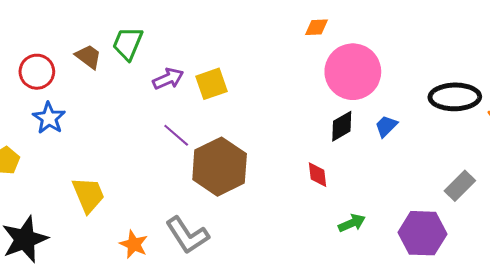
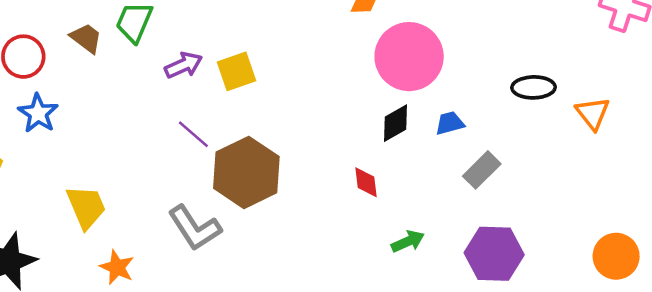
black ellipse: (455, 97) -> (534, 87), size x0.7
blue trapezoid: (386, 126) -> (450, 123), turned 30
gray rectangle: (460, 186) -> (482, 170), moved
gray L-shape: (187, 235) -> (195, 228), moved
orange star: (134, 244) -> (117, 267), moved

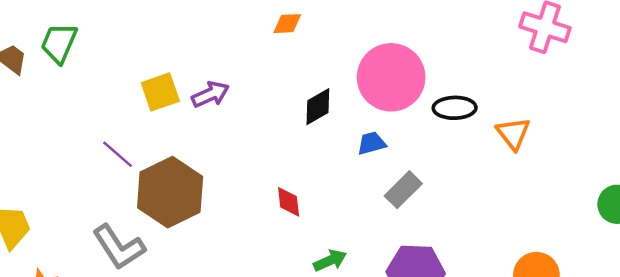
pink circle: (409, 57) -> (391, 77), moved
purple arrow: (184, 65) -> (210, 94), moved
black diamond: (395, 123) -> (318, 107), moved

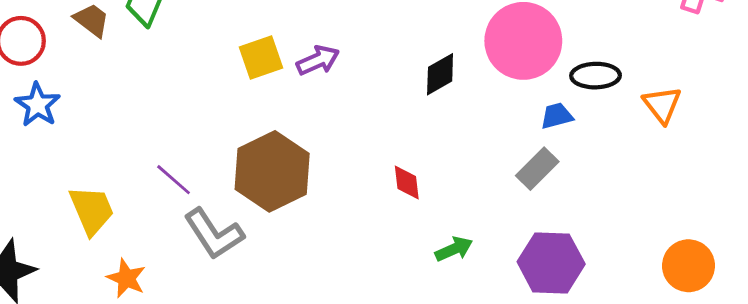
blue trapezoid: (372, 143) -> (557, 116), moved
purple line: (118, 154) -> (174, 180), moved

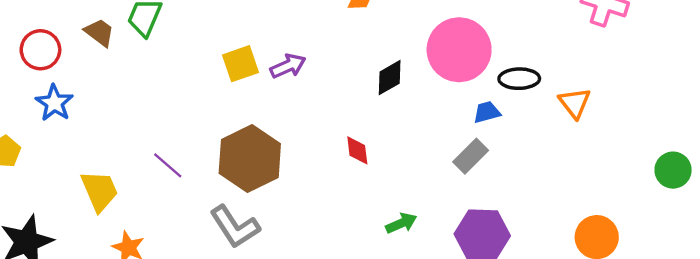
red diamond: (407, 182) -> (357, 150), moved
gray L-shape: (214, 234) -> (235, 227), moved

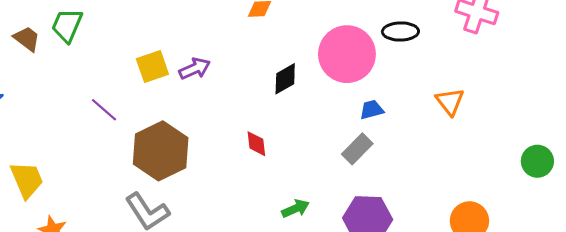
black ellipse: (519, 79) -> (400, 31), moved
purple line: (168, 165) -> (104, 110), moved

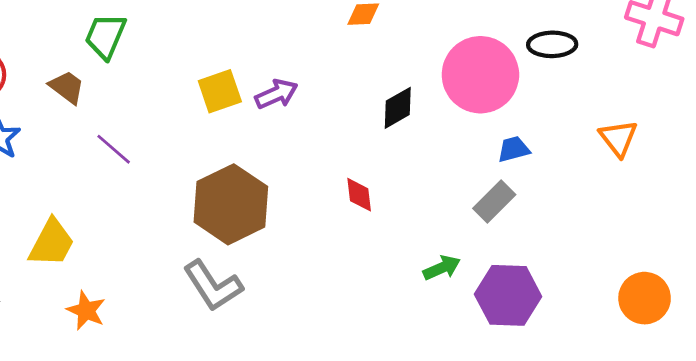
brown trapezoid: (27, 39) -> (67, 87), moved
purple line: (104, 110) -> (114, 149), moved
yellow trapezoid: (27, 180) -> (52, 243), turned 51
green arrow: (295, 209) -> (442, 268), moved

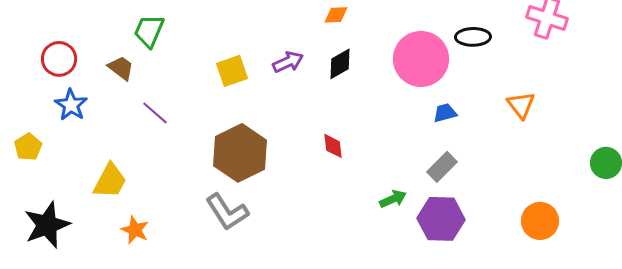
purple arrow: (276, 94) -> (288, 62), moved
black diamond: (398, 108) -> (340, 64), moved
gray rectangle: (494, 202) -> (442, 167), moved

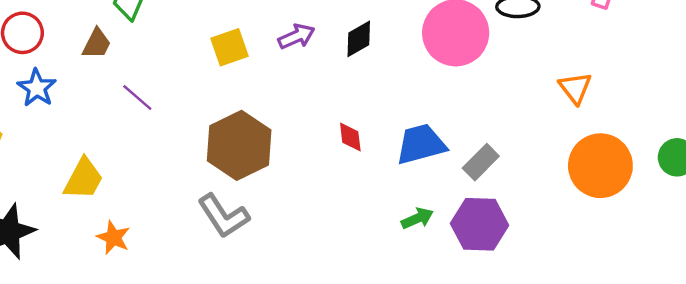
brown trapezoid: (121, 68) -> (97, 44), turned 80
blue trapezoid: (445, 113) -> (421, 144), moved, size x1.8
green arrow: (393, 199) -> (417, 218), moved
orange circle: (540, 221) -> (600, 166), moved, size x1.4

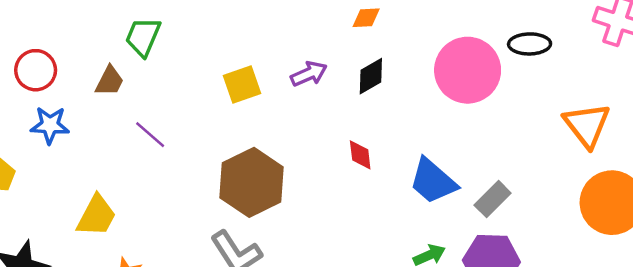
blue star: (37, 88) -> (50, 125), turned -30
orange triangle: (575, 88) -> (587, 125), size x1.4
red diamond: (350, 137) -> (360, 155), moved
blue trapezoid: (421, 144) -> (433, 181), turned -124

